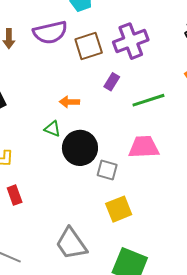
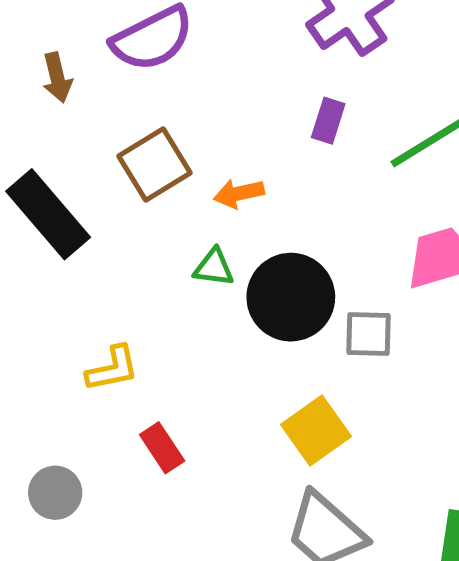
brown square: (89, 46) -> (155, 164), moved
yellow square: (119, 209) -> (316, 431), moved

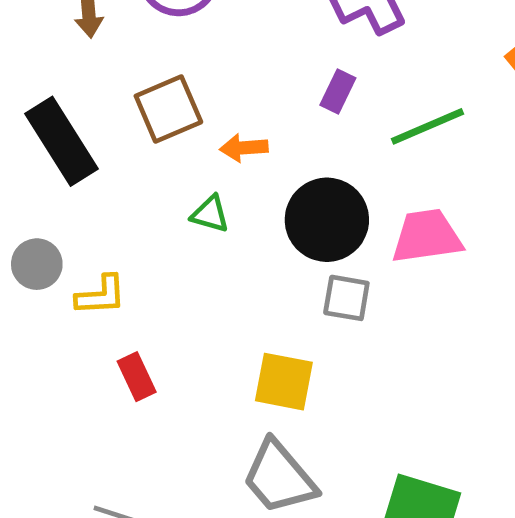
black circle: (291, 297) -> (327, 220), moved
yellow square: (316, 431) -> (284, 382), turned 38
gray circle: (55, 493) -> (37, 264), moved

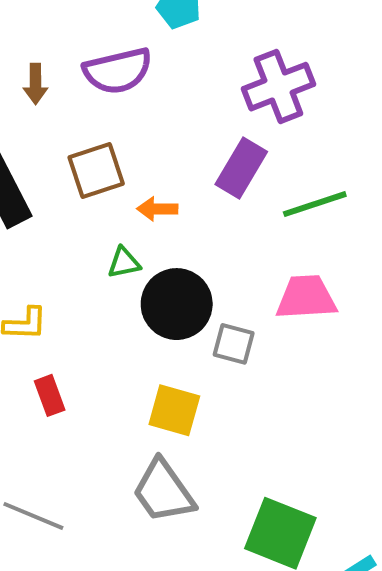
purple rectangle: (338, 92) -> (241, 168), size x1.6
green triangle: (210, 214) -> (124, 263), turned -32
black circle: (327, 220) -> (177, 304), moved

